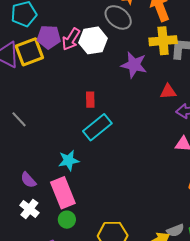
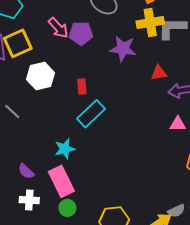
purple pentagon: (49, 37) -> (81, 33), moved
pink arrow: (71, 39) -> (58, 28), turned -70
white hexagon: (93, 40) -> (41, 76), moved
white cross: (29, 209) -> (29, 200), turned -30

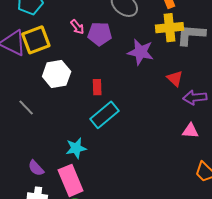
pink arrow: (58, 28) -> (77, 27), size x0.7
red triangle: (159, 73) -> (175, 78), turned 48

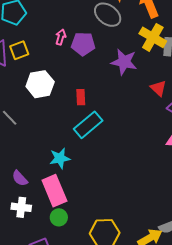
pink arrow: (77, 27) -> (61, 37), turned -126
yellow cross: (169, 28) -> (153, 37), turned 36
yellow square: (36, 40) -> (19, 50), size x0.7

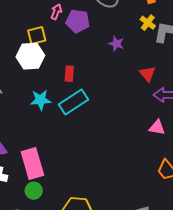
yellow cross: (153, 37) -> (148, 23), size x0.6
yellow square: (19, 50) -> (37, 35), moved
purple star: (124, 62) -> (116, 44), size x0.6
cyan star: (60, 158) -> (41, 100), moved

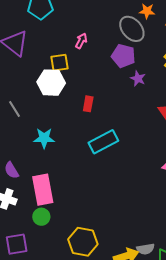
purple pentagon: (78, 21) -> (123, 56), moved
cyan star: (41, 100) -> (44, 138), moved
cyan rectangle: (73, 102) -> (103, 142), moved

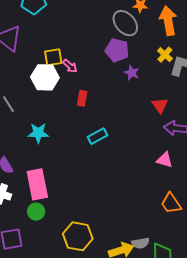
pink arrow: (81, 41) -> (70, 66), moved, turned 105
cyan rectangle: (103, 142) -> (97, 136), size x0.7

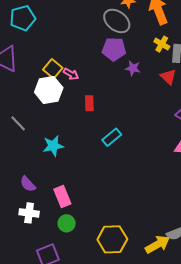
yellow square: (53, 57) -> (53, 69), turned -30
red triangle: (160, 105) -> (168, 77), moved
pink rectangle: (37, 184) -> (62, 196), size x0.7

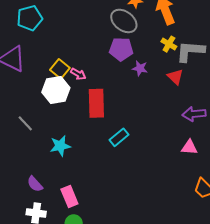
red rectangle: (89, 103) -> (96, 103), size x1.8

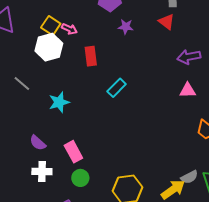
purple star: (140, 68) -> (126, 27), moved
red rectangle: (96, 103) -> (91, 56), size x0.7

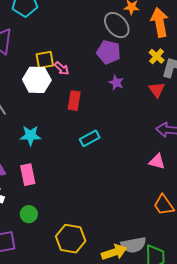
yellow square: (51, 26) -> (45, 60), turned 30
pink rectangle: (73, 152) -> (28, 175), moved
gray semicircle: (189, 177) -> (133, 245), size x1.4

